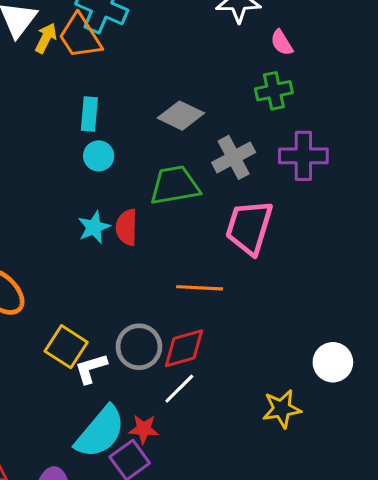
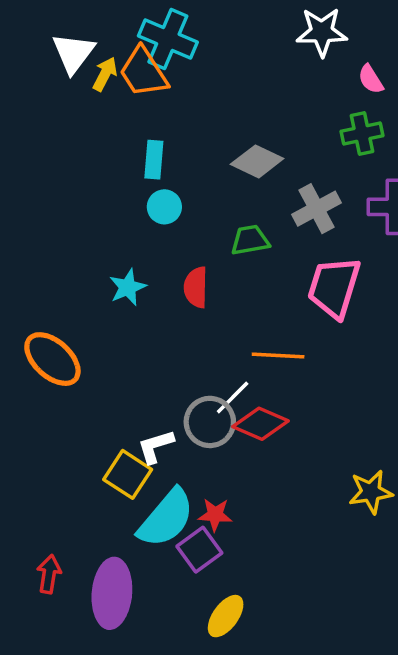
green trapezoid: (175, 185) -> (250, 240), size x0.7
cyan star: (94, 227) -> (128, 287), moved
yellow square: (66, 347) -> (128, 474), moved
red diamond: (184, 348) -> (261, 424), turned 39
white line: (179, 389) -> (233, 397), moved

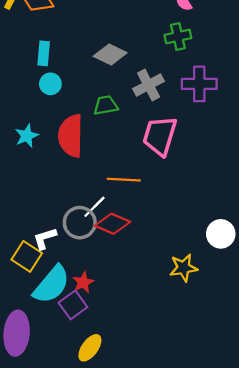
red semicircle: (196, 287) -> (71, 136), size x1.6
red star: (215, 515) -> (83, 282), turned -30

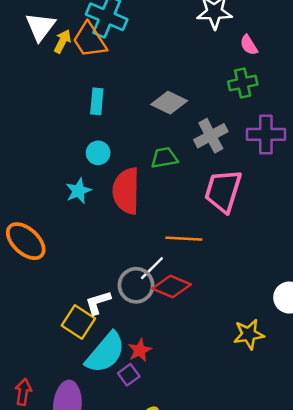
cyan circle: (50, 84) -> (98, 153), moved
purple square: (73, 305) -> (129, 375), size x0.7

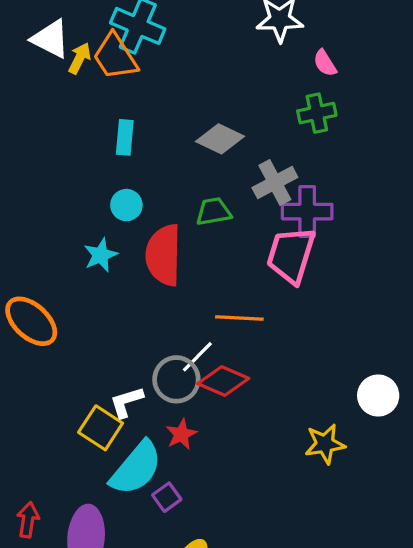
white triangle: (40, 27) -> (51, 39), turned -40
purple cross: (266, 134) -> (307, 212), moved
red star: (140, 350) -> (181, 434), moved

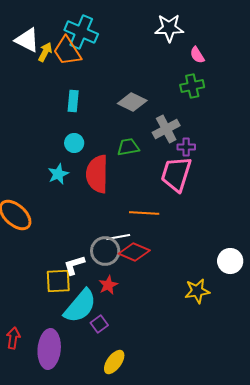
purple cross: (307, 212) -> (186, 147), size x0.6
white line: (197, 357) -> (118, 237), turned 35
yellow square: (101, 428) -> (58, 281), turned -36

